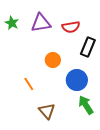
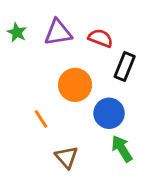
red semicircle: (71, 27) -> (101, 38), turned -150
orange circle: (53, 60) -> (75, 85), size x1.5

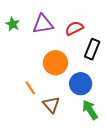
red semicircle: (101, 38) -> (74, 28), turned -48
brown triangle: (67, 157) -> (51, 105), moved

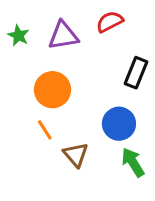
red semicircle: (74, 28) -> (110, 22), moved
orange circle: (55, 63) -> (52, 90), moved

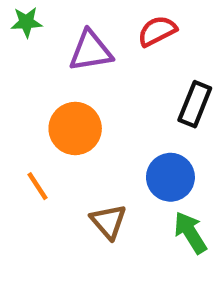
green star: (18, 36) -> (26, 22), moved, turned -30
orange line: (45, 130) -> (38, 186), moved

